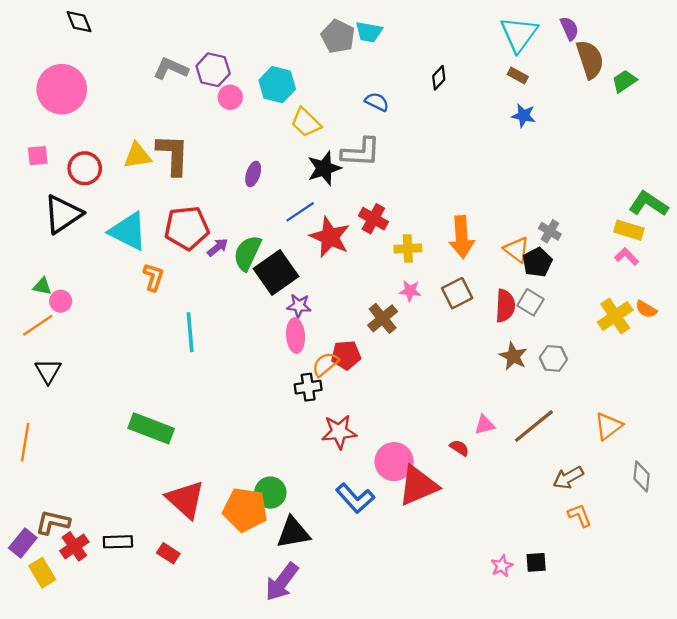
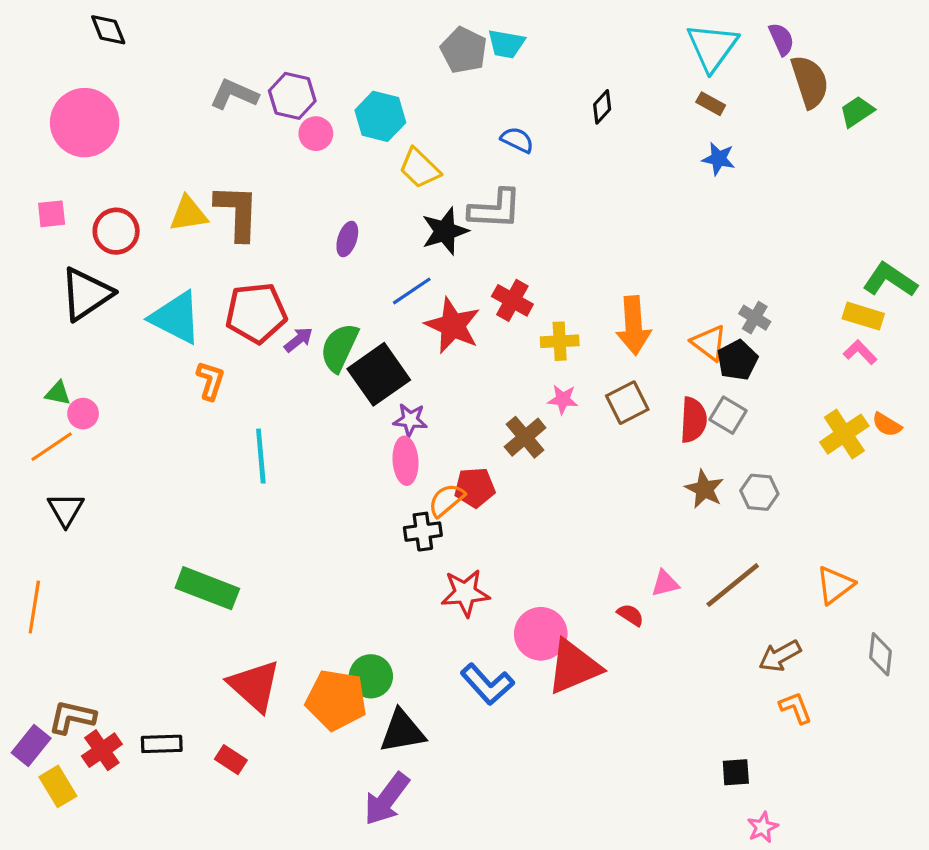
pink star: (502, 566) -> (763, 827), moved

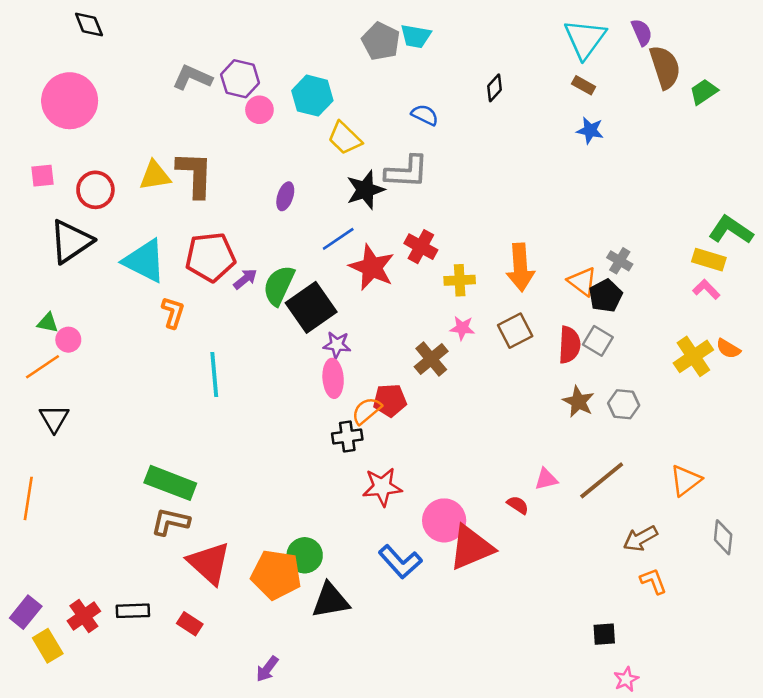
brown L-shape: (72, 717) -> (170, 522), moved
purple arrow: (387, 799) -> (267, 669), moved, size x0.6

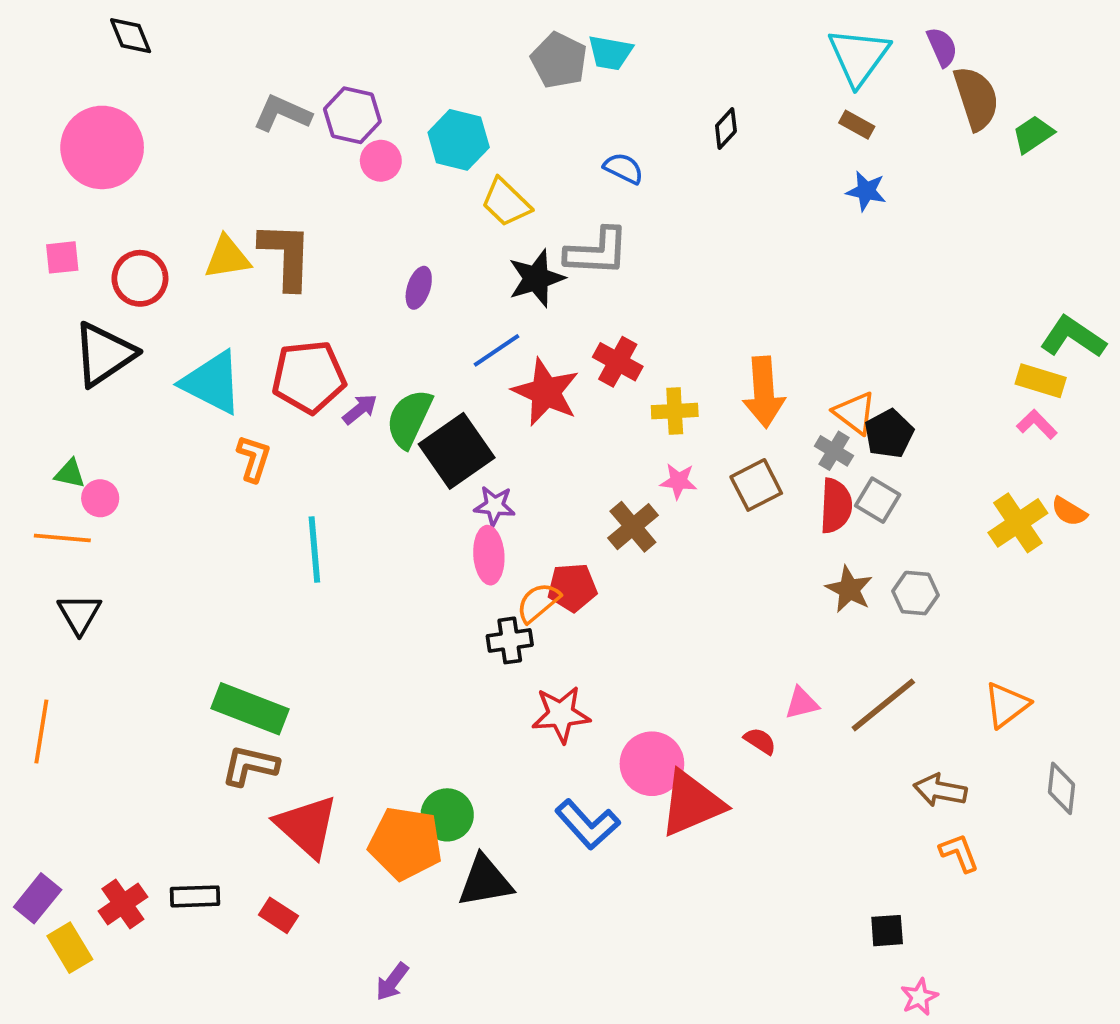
gray cross: (620, 261) -> (834, 451), moved
orange line: (42, 367) -> (62, 538), turned 39
brown arrow: (640, 539) -> (940, 790), turned 40

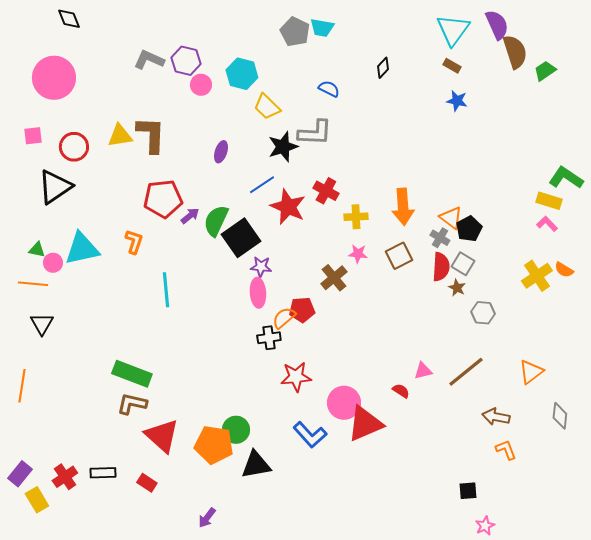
purple semicircle: (942, 47) -> (497, 25), size x1.4
cyan triangle: (212, 383) -> (82, 249), moved, turned -39
brown star: (849, 589) -> (457, 288), moved, size x0.7

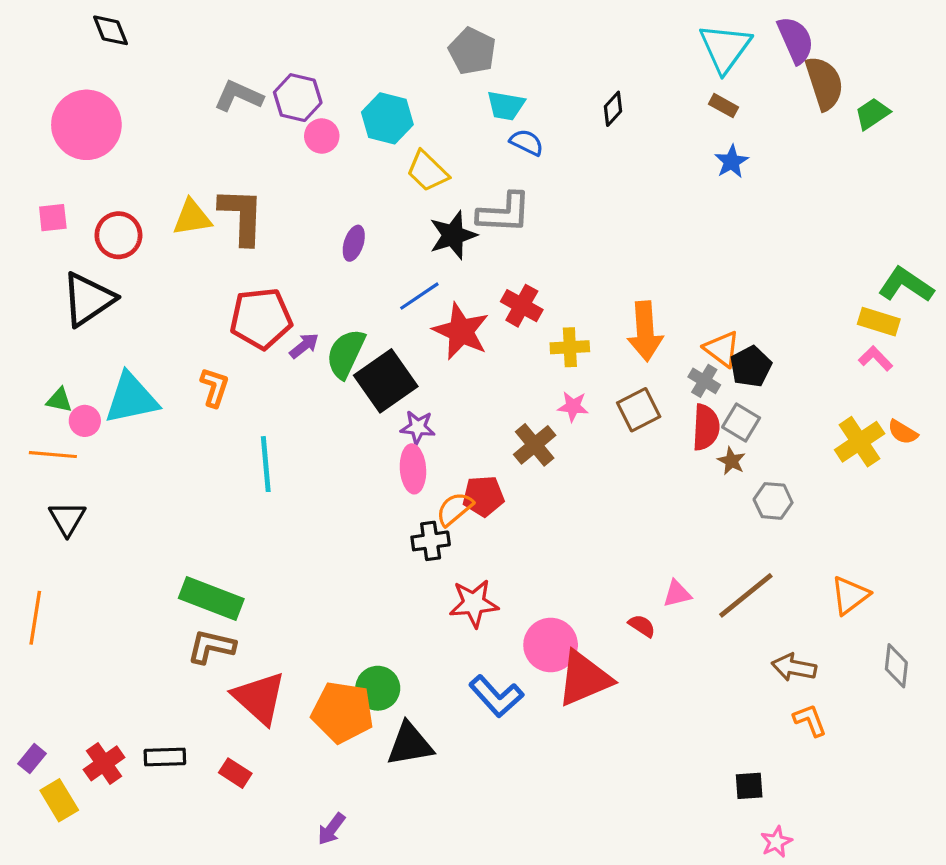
cyan trapezoid: (322, 28) -> (506, 106), moved
blue star: (457, 101) -> (731, 162), turned 30
purple rectangle: (20, 474) -> (32, 759), size x0.7

